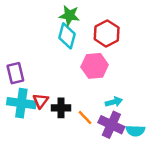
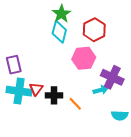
green star: (69, 15) -> (61, 14), turned 30
purple cross: (111, 125) -> (112, 77), moved

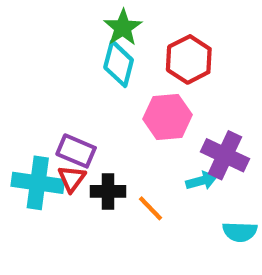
purple rectangle: (14, 65) -> (76, 151), moved, turned -54

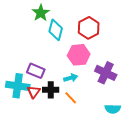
green star: (123, 28) -> (41, 13), moved
red triangle: (72, 179) -> (34, 92), moved
cyan arrow: (202, 181) -> (71, 78), moved

